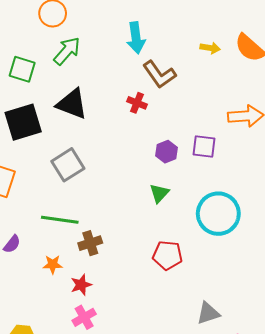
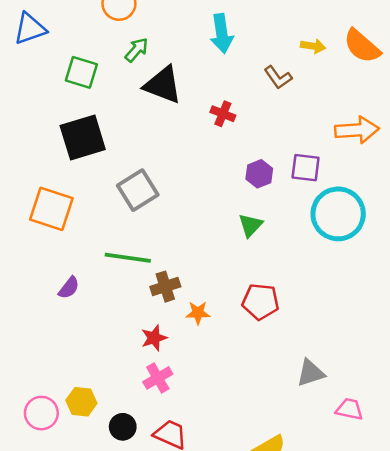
green arrow: (67, 51) -> (137, 50), size x0.7
brown L-shape: (159, 74) -> (278, 77), moved, size x0.7
black triangle: (72, 104) -> (163, 85), moved
cyan circle: (218, 214) -> (338, 214), moved
orange star: (53, 264) -> (198, 313), moved

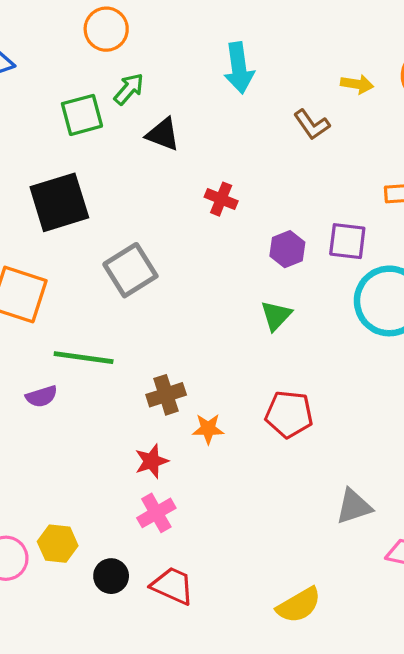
green square: (81, 72) -> (82, 115), moved, turned -32
black triangle: (163, 85) -> (163, 134), size x0.7
red cross: (223, 114) -> (221, 199), moved
green line: (128, 258) -> (84, 358), moved
purple semicircle: (69, 288) -> (41, 396), turned 35

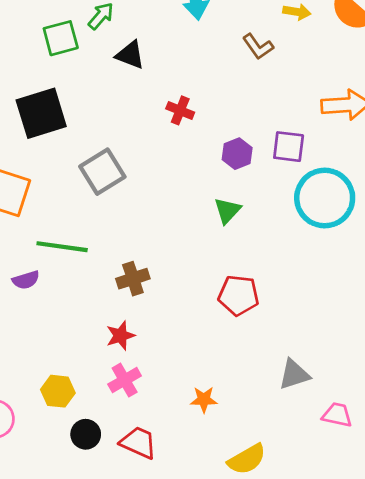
orange star: (208, 429) -> (204, 400), moved
yellow hexagon: (58, 544) -> (58, 391), moved

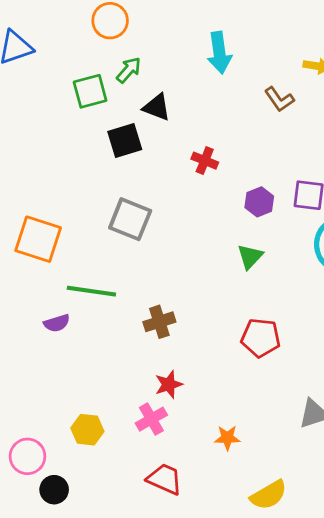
black square: (41, 113) -> (125, 141), moved, size x0.7
gray square: (102, 172) -> (130, 219), turned -36
red star: (120, 336) -> (169, 384), moved
black circle: (86, 434) -> (54, 490), moved

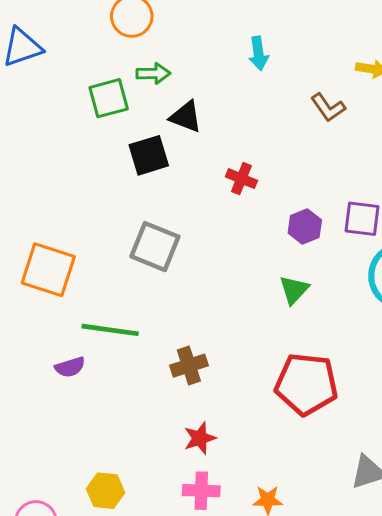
cyan arrow: (219, 53) -> (258, 53), size x0.7
green arrow: (129, 70) -> (153, 73), turned 48
red pentagon: (261, 338) -> (306, 384), size x1.4
pink cross: (151, 419) -> (201, 491), moved, turned 32

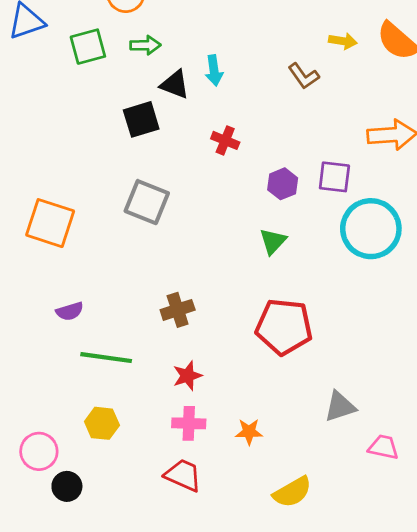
cyan arrow: (258, 53) -> (214, 70), moved
green square: (109, 98) -> (88, 47), moved
green line: (110, 330) -> (106, 358), moved

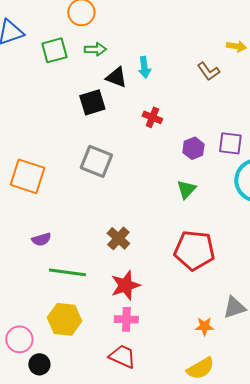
brown cross: (178, 310) -> (118, 238), turned -30
red star: (187, 376) -> (125, 285), size x1.4
yellow hexagon: (102, 423) -> (64, 319), size x1.4
orange star: (249, 432) -> (204, 326), moved

